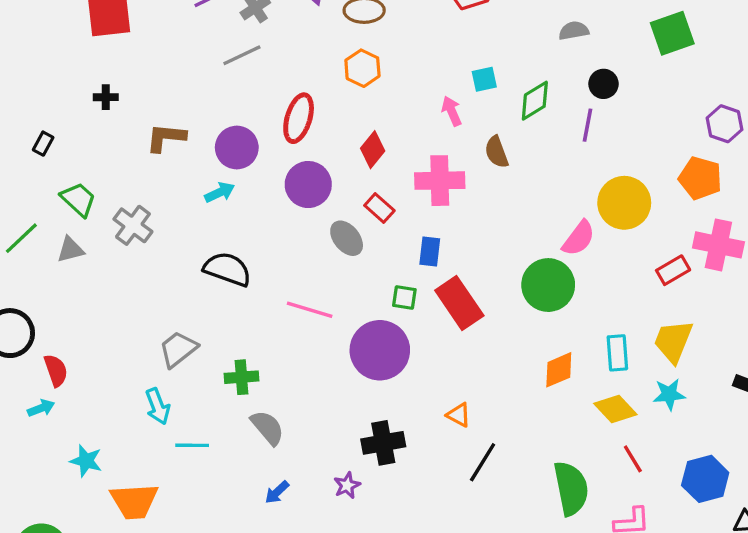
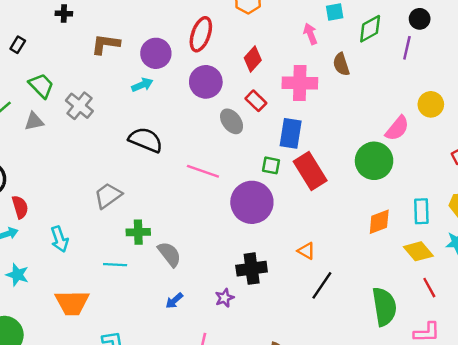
yellow circle: (624, 203) -> (431, 104), size x0.7
blue rectangle: (430, 251) -> (291, 133), size x1.4
green cross: (241, 377) -> (138, 232), moved
cyan arrow: (158, 406) -> (59, 239), moved
cyan star: (86, 461) -> (17, 275), moved

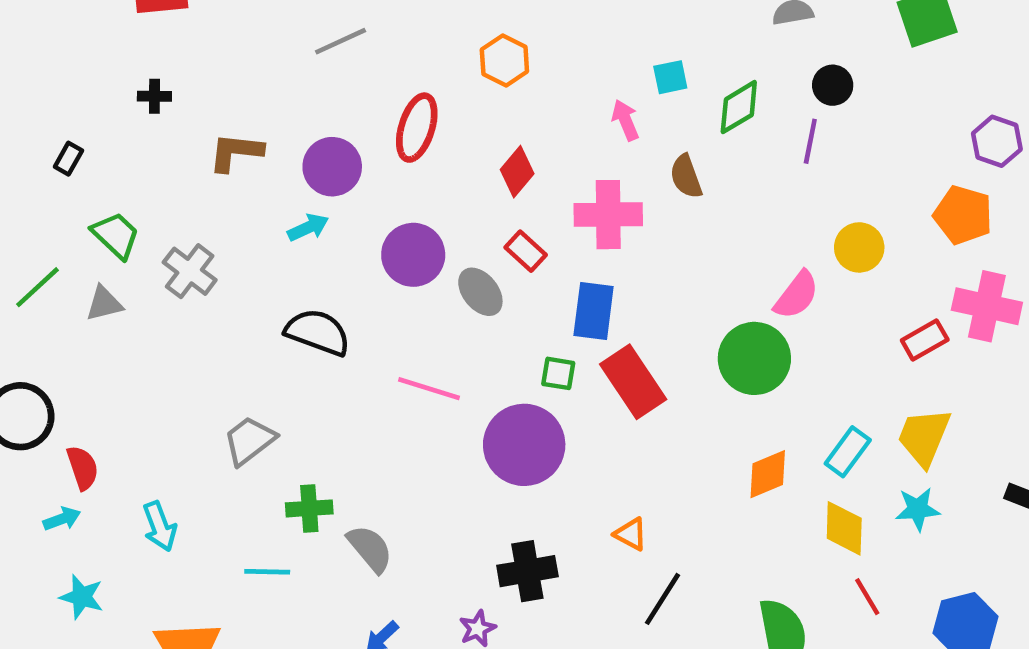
purple circle: (206, 82) -> (413, 255), moved
cyan rectangle: (421, 211) -> (848, 452), turned 40
yellow diamond: (418, 251) -> (844, 528), turned 44

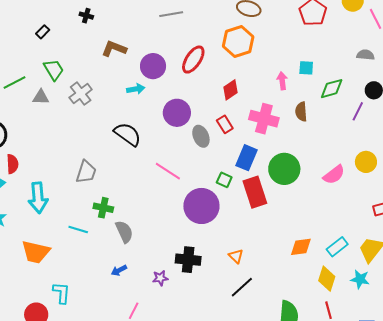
orange hexagon: (504, 60) -> (238, 41), size x1.4
green circle: (754, 358) -> (284, 169), moved
gray trapezoid: (249, 441) -> (86, 172), turned 130
cyan arrow: (160, 526) -> (38, 198), size x1.4

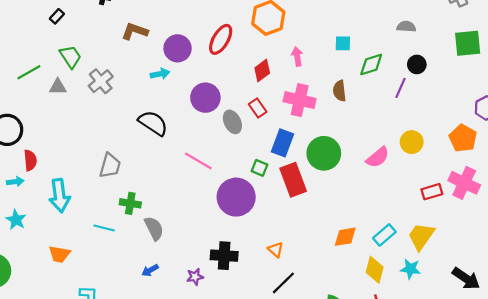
pink arrow: (282, 81) -> (297, 56), moved
orange trapezoid: (36, 252) -> (59, 254), size x0.7

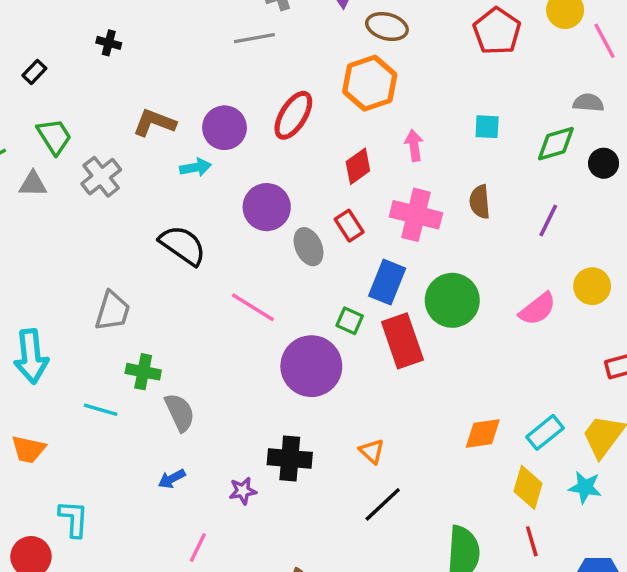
brown L-shape: (135, 31) -> (154, 123), moved
green diamond: (371, 65) -> (556, 144), moved
purple line: (400, 88) -> (548, 220), moved

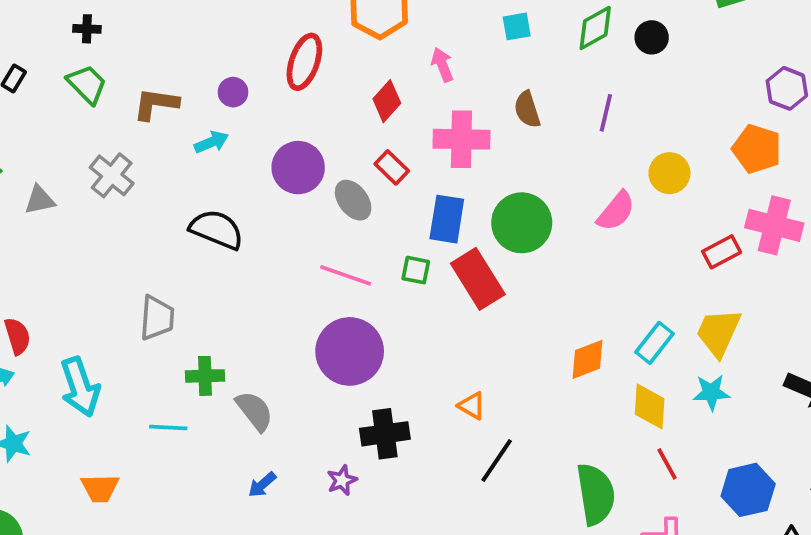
purple circle: (224, 128) -> (233, 92), size x0.6
green trapezoid: (54, 136) -> (87, 84), moved
pink line: (253, 307) -> (346, 275), moved
purple circle: (311, 366) -> (350, 351), moved

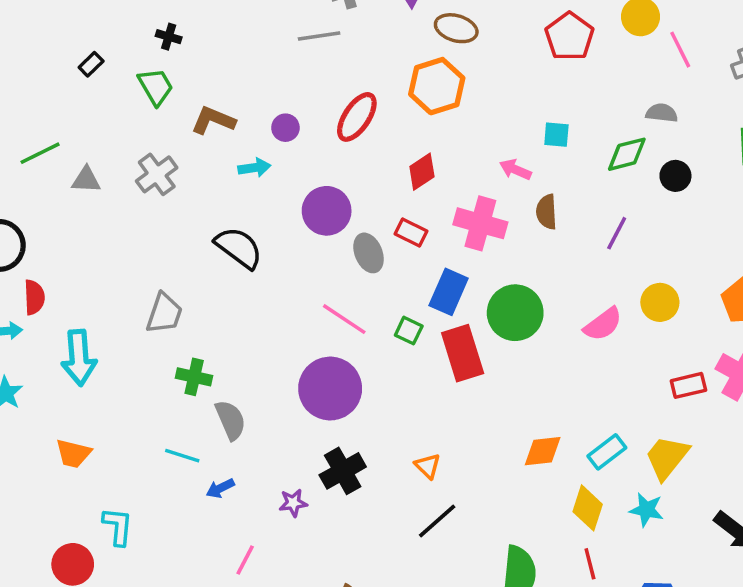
pink arrow: (442, 65) -> (515, 170), moved, turned -60
red rectangle: (392, 167) -> (411, 233), turned -32
cyan line: (168, 428) -> (182, 456), moved
black cross: (385, 434) -> (343, 471), turned -36

